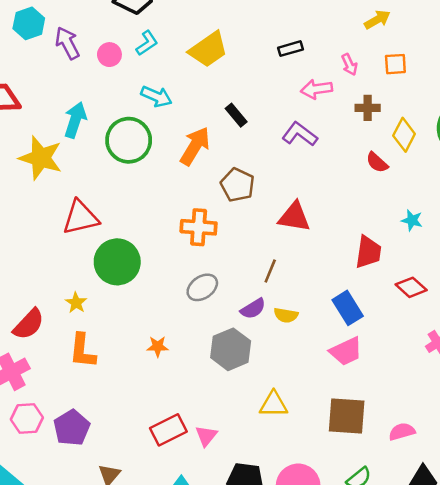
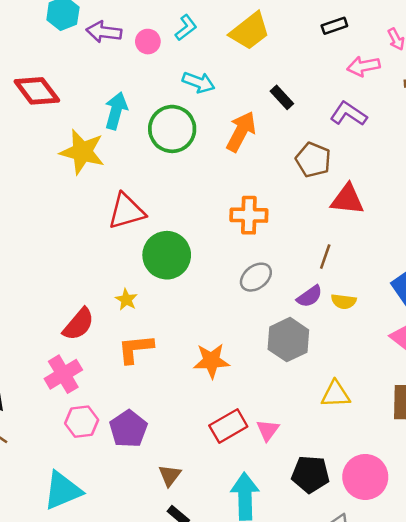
purple arrow: (67, 43) -> (104, 32), turned -52
brown pentagon: (237, 185) -> (313, 160), moved
orange star: (158, 346) -> (211, 361), moved, size x1.6
orange L-shape: (83, 351) -> (136, 349), turned 81

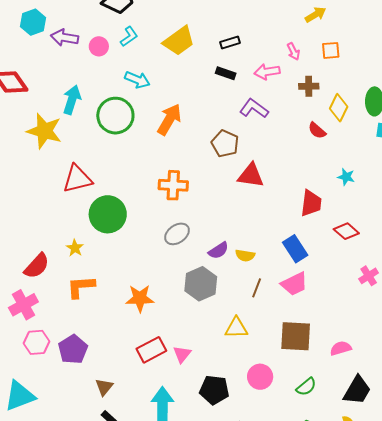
black rectangle: (334, 26) -> (230, 43), moved
black rectangle: (282, 97) -> (226, 73), moved, turned -30
brown line: (325, 257) -> (257, 288), moved
pink circle: (365, 477) -> (260, 377), moved, size x0.7

